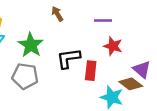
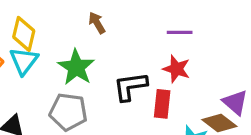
brown arrow: (57, 14) -> (97, 23), moved
red star: (113, 46) -> (176, 69), moved

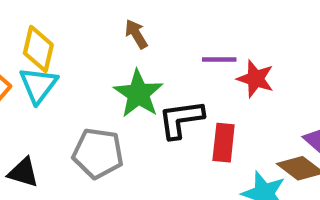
purple line: (180, 32) -> (219, 60), moved
green star: (76, 67) -> (138, 94), moved
red star: (176, 69) -> (255, 79), moved

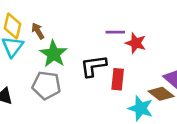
brown arrow: (136, 34) -> (38, 31), moved
green star: (138, 94) -> (54, 54), moved

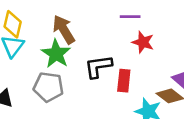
brown arrow: (38, 31) -> (64, 29), moved, size x1.6
purple line: (115, 32) -> (130, 17), moved

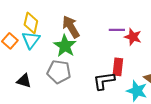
purple line: (130, 17) -> (117, 30), moved
black L-shape: (98, 67) -> (104, 81), moved

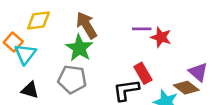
yellow diamond: (31, 23) -> (38, 20), turned 70
cyan triangle: (31, 40) -> (25, 54), moved
red rectangle: (118, 67) -> (143, 73), turned -36

